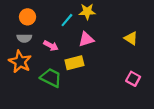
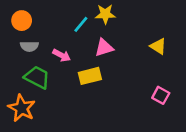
orange circle: (27, 17) -> (22, 21), moved
orange star: (20, 62) -> (22, 108), moved
green trapezoid: (51, 78) -> (37, 77), moved

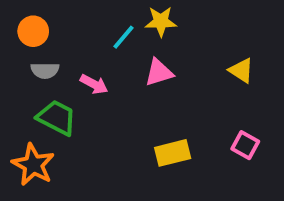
yellow rectangle: (90, 76) -> (173, 153), moved

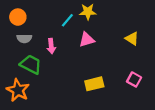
pink arrow: (94, 84) -> (51, 46), turned 56

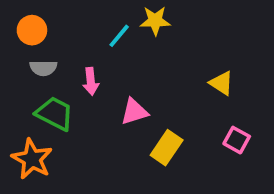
yellow triangle: (132, 39) -> (221, 83), moved
pink triangle: (87, 40) -> (134, 112), moved
yellow rectangle: (94, 84) -> (167, 148), turned -42

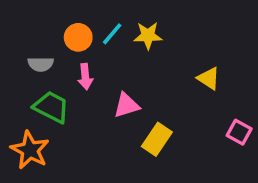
yellow star: (155, 21) -> (148, 36), moved
orange circle: (32, 30) -> (78, 37), moved
pink square: (237, 140) -> (239, 132), moved

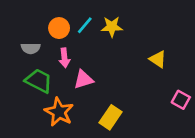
pink triangle: (126, 105) -> (83, 79), moved
yellow rectangle: (157, 139) -> (110, 117), moved
orange star: (30, 150) -> (59, 112), moved

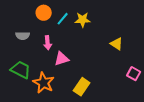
orange circle: (59, 28) -> (44, 13), moved
green trapezoid: (39, 81) -> (21, 70), moved

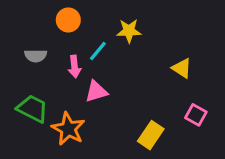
cyan line: (63, 19) -> (98, 51), moved
pink square: (134, 74) -> (196, 115), moved
yellow rectangle: (82, 87) -> (151, 135), moved

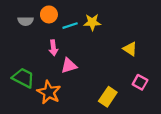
cyan line: (98, 51) -> (70, 26), moved, turned 32
gray semicircle: (36, 56) -> (26, 21), moved

